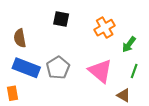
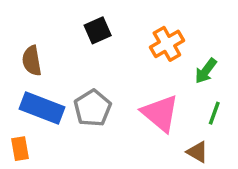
black square: (61, 19) -> (98, 30), turned -35

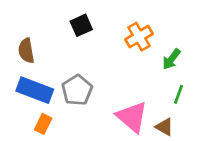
pink triangle: (160, 113) -> (132, 117), moved
orange rectangle: (20, 149) -> (43, 124), moved, turned 36

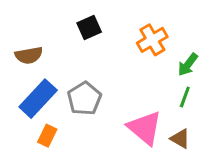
brown semicircle: (26, 51) -> (29, 55), turned -90
blue rectangle: (35, 90) -> (38, 99), turned -68
green line: (178, 94) -> (185, 97), moved

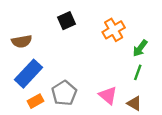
gray pentagon: (84, 99) -> (64, 93), moved
pink triangle: (145, 128) -> (108, 95), size x0.7
orange rectangle: (47, 136) -> (35, 101), turned 35

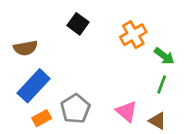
black square: (67, 21) -> (78, 24), turned -30
green arrow: (140, 48) -> (164, 56), turned -90

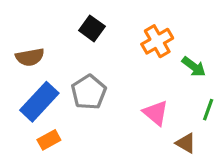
green line: (162, 84) -> (208, 110), moved
gray pentagon: (75, 109) -> (89, 92), moved
pink triangle: (127, 111) -> (156, 113), moved

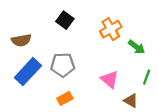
gray pentagon: (89, 92) -> (63, 65), turned 30
orange rectangle: (49, 140) -> (65, 98), moved

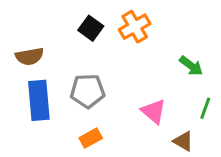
orange cross: (111, 29) -> (135, 27), moved
blue rectangle: (28, 72) -> (39, 100), turned -48

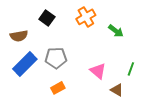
black square: (91, 28) -> (47, 18), moved
green arrow: (191, 66) -> (116, 31), moved
blue rectangle: (39, 100) -> (25, 64), turned 50

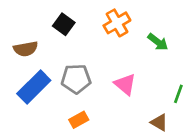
pink triangle: (98, 71) -> (125, 84), moved

